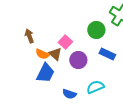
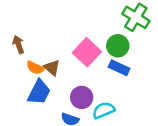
green circle: (96, 30) -> (118, 46), moved
pink square: (65, 42) -> (87, 52), moved, size x1.5
purple circle: (78, 60) -> (82, 97), moved

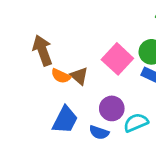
brown arrow: (18, 44) -> (42, 50), size x1.5
blue trapezoid: (39, 92) -> (65, 120), moved

